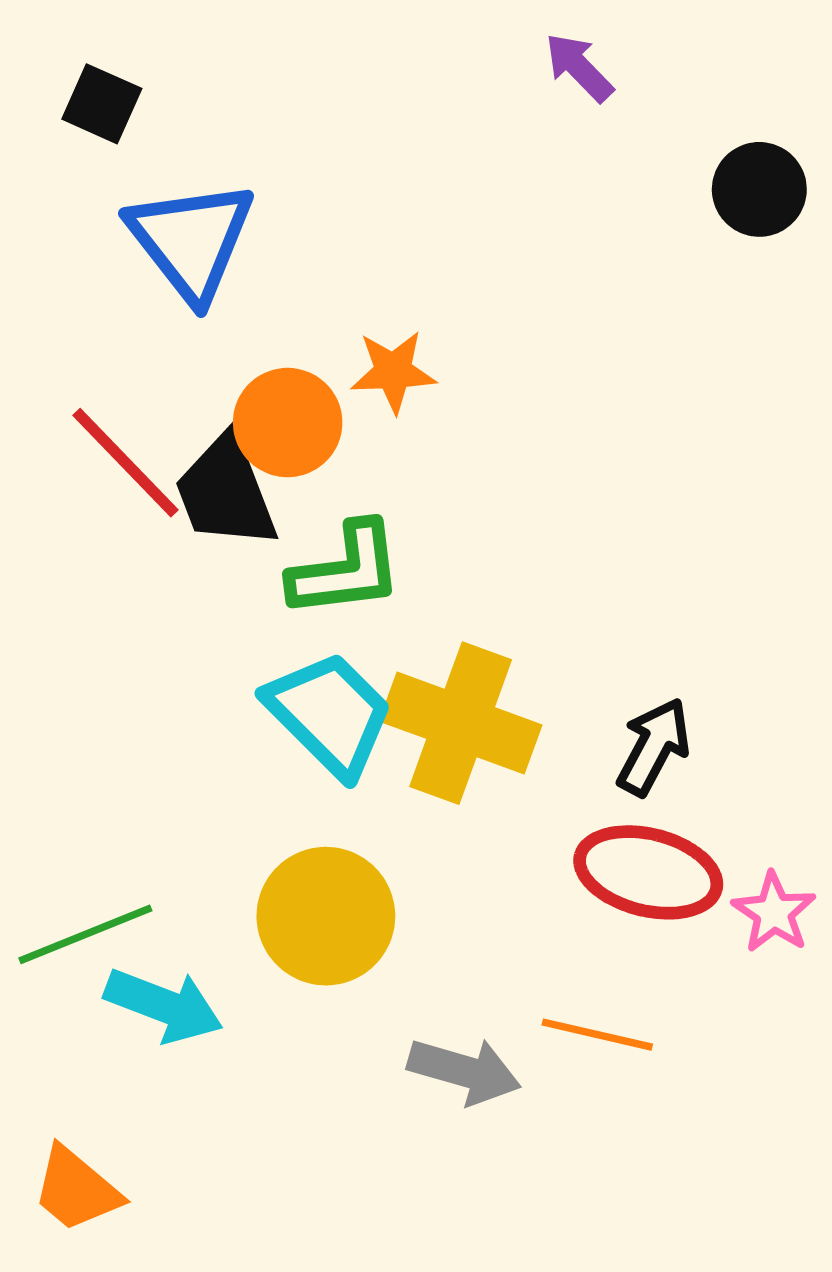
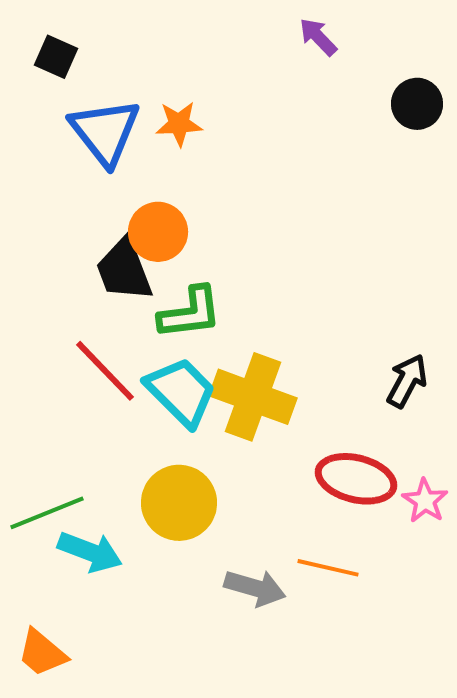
orange star: (393, 372) -> (179, 124), moved
red line: (126, 463) -> (105, 371), moved
black arrow: (654, 747) -> (407, 381), moved

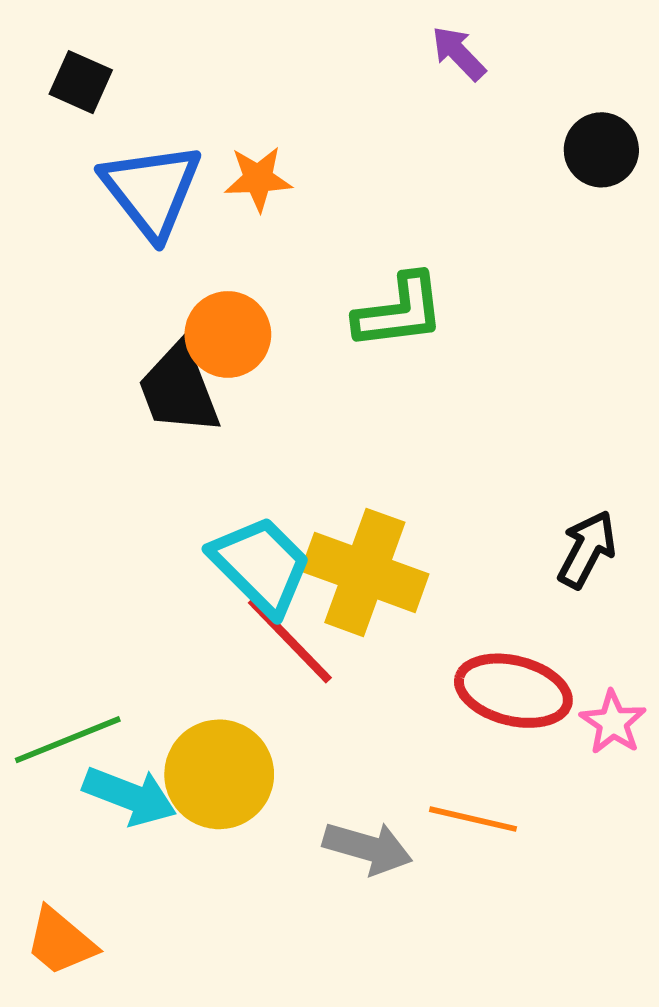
green L-shape: (190, 313) -> (399, 311), moved
red line: (105, 371) -> (290, 640), moved
yellow circle: (179, 503) -> (219, 774), moved

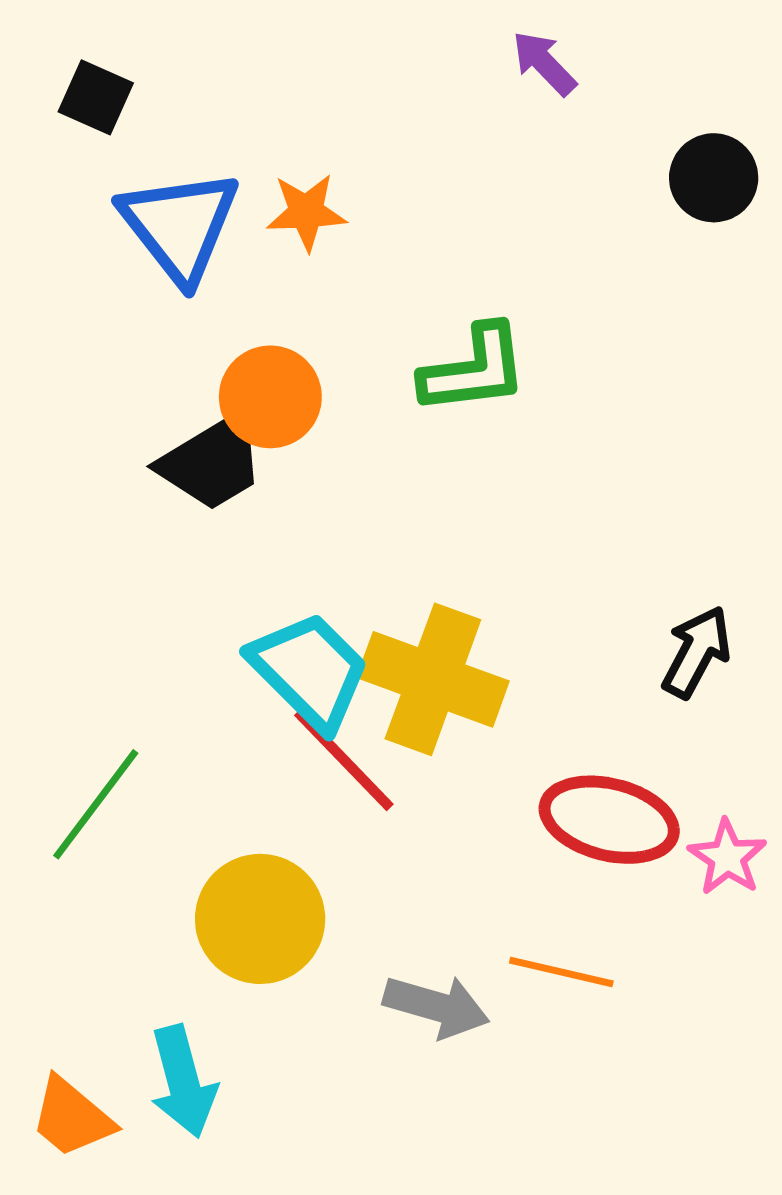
black trapezoid: (179, 389) -> (212, 462), turned -100
green line: (68, 740) -> (96, 804), moved, turned -31
cyan arrow: (130, 796) -> (183, 1082), moved, turned 54

